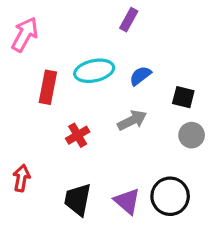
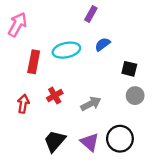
blue semicircle: (140, 76) -> (102, 44), moved
gray arrow: (132, 120) -> (91, 104), moved
red arrow: (21, 178) -> (23, 104), moved
black trapezoid: (78, 200) -> (55, 141), turned 30

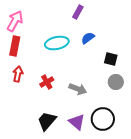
red rectangle: (34, 62) -> (15, 46), moved
red arrow: (23, 104) -> (18, 74), moved
gray arrow: (91, 104) -> (78, 89), turned 48

